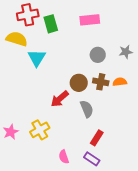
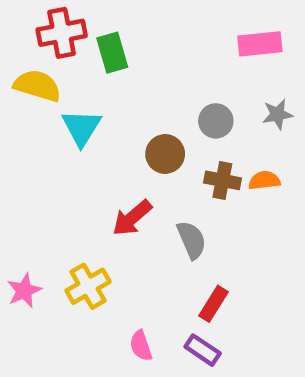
pink rectangle: (90, 20) -> (260, 44), moved
brown circle: (79, 83) -> (165, 154), moved

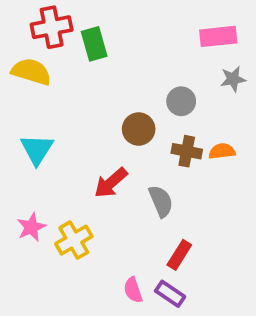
gray star: (277, 114) -> (233, 79), moved
cyan triangle: (81, 128) -> (37, 149), moved
pink star: (24, 291) -> (31, 227), moved
pink semicircle: (141, 346) -> (133, 290), moved

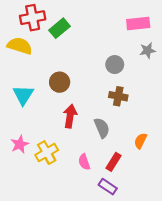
green rectangle: (94, 44) -> (60, 28), turned 66
brown circle: (139, 129) -> (60, 82), moved
orange semicircle: (222, 151) -> (141, 141), moved, turned -56
red arrow: (111, 183) -> (70, 116), turned 140
pink semicircle: (133, 290) -> (84, 162), moved

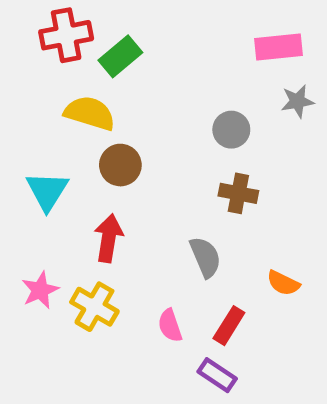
yellow semicircle: (20, 46) -> (90, 113), moved
red arrow: (70, 116) -> (109, 238), moved
orange semicircle: (141, 141) -> (283, 283), turned -91
yellow cross: (47, 153) -> (94, 307), turned -30

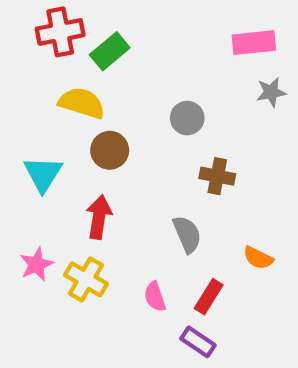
gray circle: (231, 130) -> (187, 118), moved

